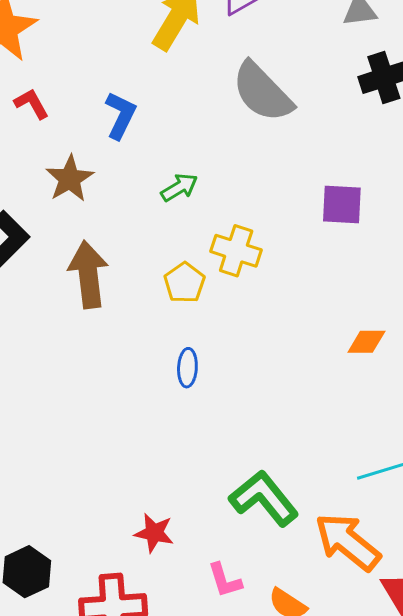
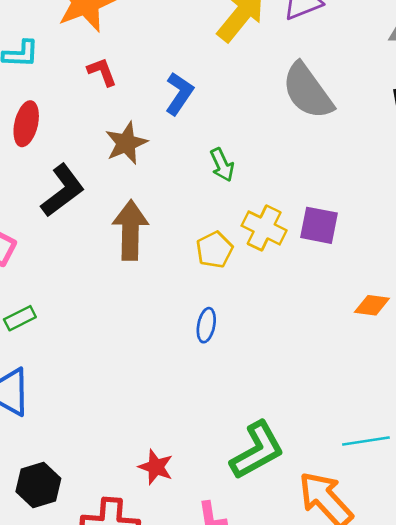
green arrow: (179, 187) -> (222, 165), turned 88
purple square: (342, 204) -> (319, 225), moved
orange diamond: (366, 342) -> (372, 305), moved
green L-shape: (264, 498) -> (257, 450), turned 92

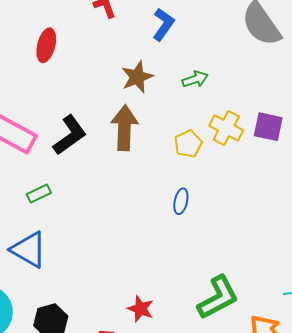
brown star: (126, 143) -> (137, 77), moved
green arrow: (222, 165) -> (195, 79), turned -85
black L-shape: (63, 190) -> (70, 135), moved

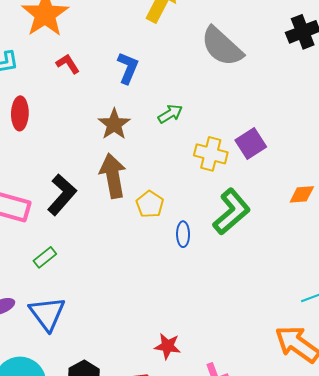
purple square: (268, 127) -> (251, 144), turned -32
yellow pentagon: (188, 144) -> (150, 204), moved
blue triangle: (29, 250) -> (47, 314), turned 36
green L-shape: (218, 297) -> (232, 212), moved

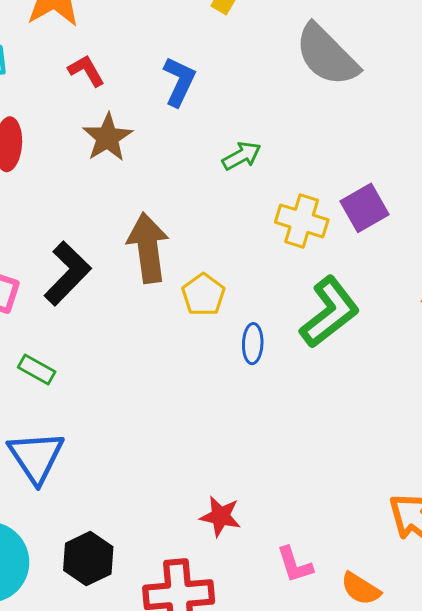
brown star: (114, 124) -> (108, 137), moved
green rectangle: (45, 257) -> (37, 370), turned 65

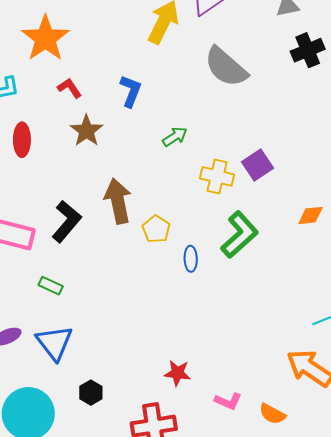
black hexagon: (88, 559) -> (91, 393), moved, size x0.7
pink L-shape: (295, 565) -> (228, 401), turned -44

